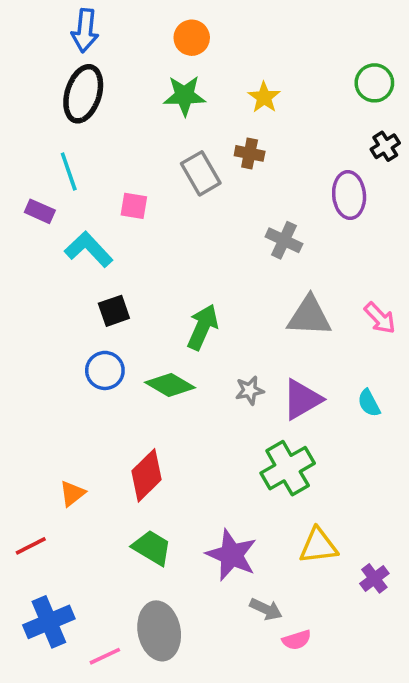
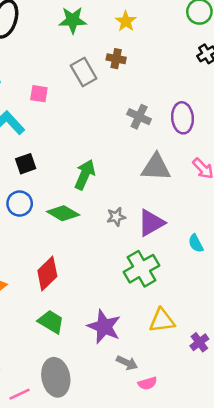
purple ellipse: (349, 195) -> (182, 118), moved
cyan semicircle: (369, 403) -> (196, 243), moved

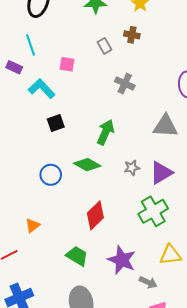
gray rectangle: (84, 72) -> (104, 46), size x0.7
gray cross: (139, 117) -> (125, 83), moved
blue circle: (20, 204) -> (51, 175), moved
red diamond: (47, 274) -> (95, 215), moved
gray arrow: (127, 363) -> (148, 282), moved

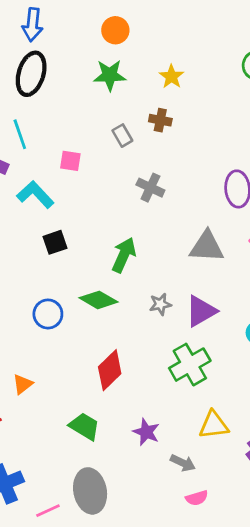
purple star: (122, 260) -> (146, 432), size x0.7

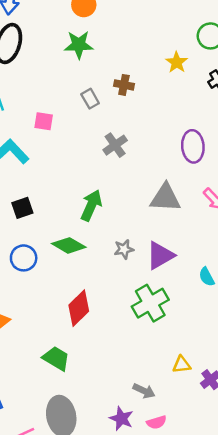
yellow star: (172, 77) -> (177, 62), moved
gray cross: (150, 188) -> (115, 145), turned 30
black square: (55, 242) -> (22, 208), moved
yellow triangle: (214, 425) -> (182, 365), moved, size x0.7
purple star: (146, 432) -> (121, 419), moved

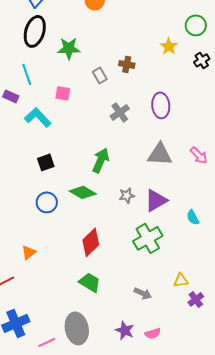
green star: (79, 45) -> (69, 48), moved
purple ellipse: (193, 146) -> (161, 105), moved
green trapezoid: (56, 358) -> (90, 282), moved
yellow triangle: (182, 365) -> (181, 280), moved
gray arrow: (144, 391) -> (143, 293), moved

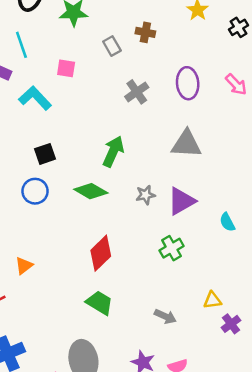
pink arrow: (199, 155) -> (236, 84), moved
blue circle: (47, 202) -> (35, 191), moved
green cross: (148, 238) -> (172, 248), size x0.7

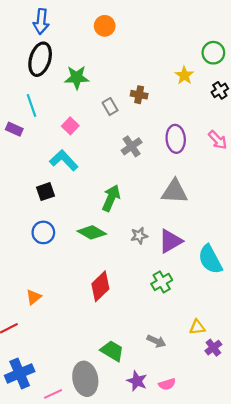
pink square: (66, 68) -> (70, 126), turned 35
cyan L-shape: (35, 98) -> (64, 160), moved
black square: (45, 154) -> (45, 192), moved
cyan semicircle: (227, 222) -> (210, 259), size x1.8
green trapezoid: (100, 303) -> (112, 351), moved

